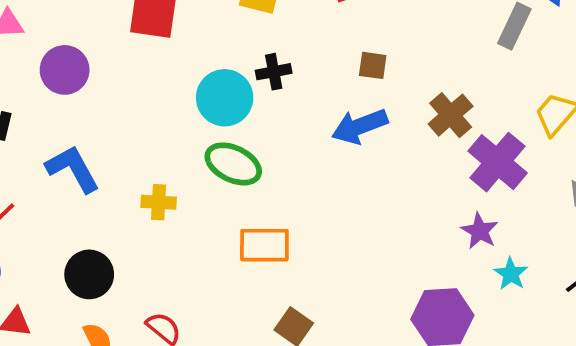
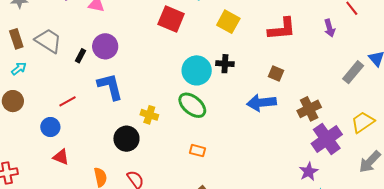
purple circle: (65, 70) -> (105, 46), moved
orange rectangle: (264, 245) -> (198, 151), size x0.6
black circle: (89, 274) -> (126, 139), moved

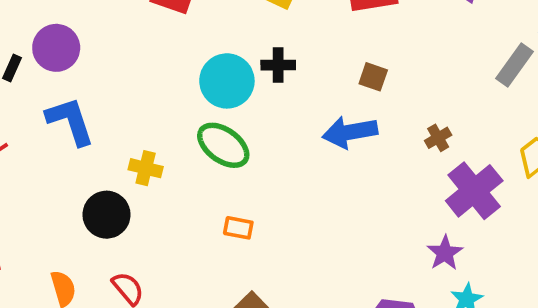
brown cross: (309, 109) -> (438, 138), size x0.6

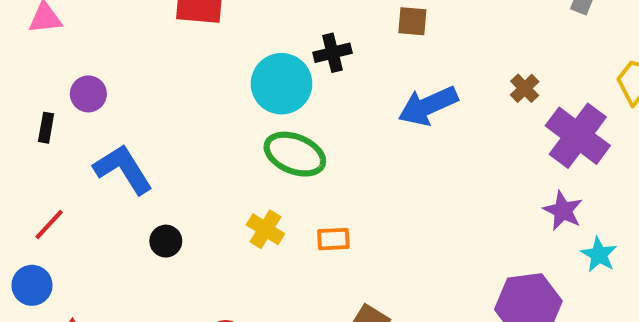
purple circle: (56, 48) -> (88, 94), size x0.7
brown square: (373, 77) -> (412, 21), moved
yellow cross: (146, 168) -> (265, 229), moved, turned 32
black circle: (107, 215) -> (166, 241), moved, size x0.6

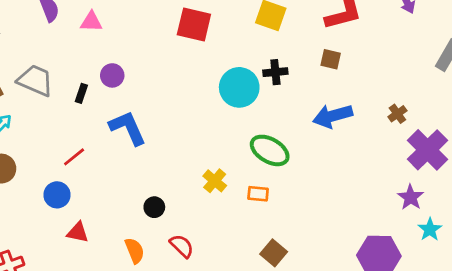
green ellipse: (295, 154) -> (270, 150), moved
black circle: (166, 241) -> (154, 207), moved

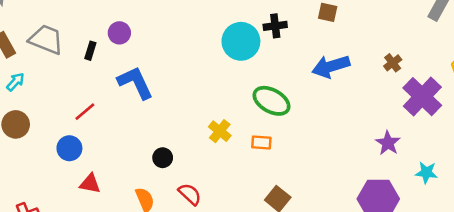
purple star: (411, 197) -> (388, 143), moved
cyan star: (430, 229) -> (426, 173), turned -30

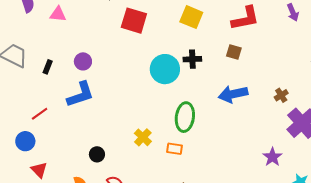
purple circle: (119, 33) -> (83, 61), moved
blue L-shape: (135, 83) -> (81, 94), turned 92
green ellipse: (271, 101) -> (185, 117), turned 64
red triangle: (90, 184) -> (39, 170), turned 30

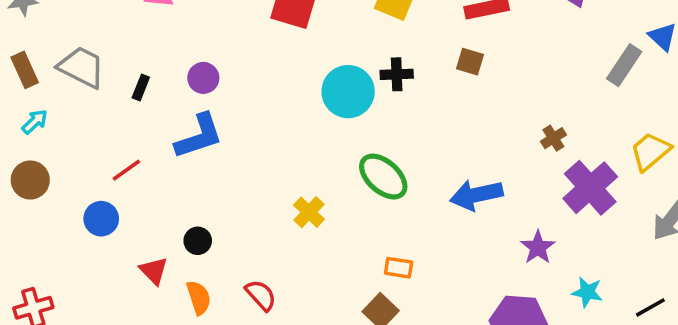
blue arrow: (233, 94) -> (476, 195), moved
green ellipse: (185, 117) -> (383, 177), turned -56
orange rectangle: (174, 149) -> (399, 268), moved
black circle: (97, 154) -> (198, 241), moved
red triangle: (39, 170) -> (154, 271), moved

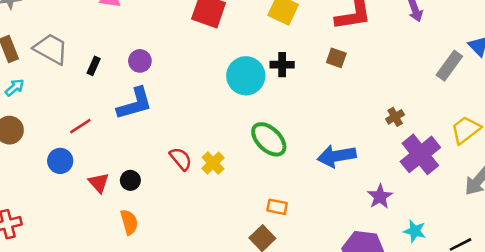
red triangle: (154, 271) -> (99, 183), moved
red semicircle: (261, 295) -> (181, 159), moved

